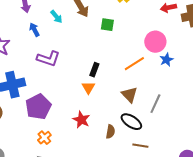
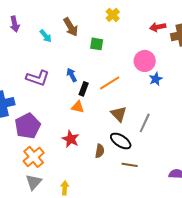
blue arrow: (34, 30) -> (72, 75), moved
orange line: (134, 64) -> (110, 83), moved
orange triangle: (88, 88) -> (78, 107), turned -48
orange cross: (44, 138) -> (34, 157), size x1.5

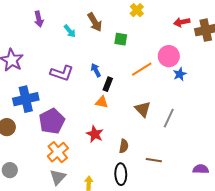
orange line: (110, 83) -> (142, 69), moved
black ellipse: (121, 141) -> (121, 174), moved, turned 55

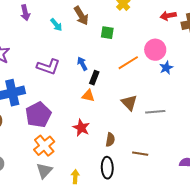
gray line: (169, 118) -> (155, 112), turned 60

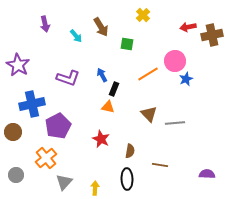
orange cross: (44, 146) -> (46, 158), moved

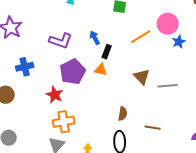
blue cross: (32, 104) -> (25, 67), size x0.7
purple pentagon: (58, 126) -> (73, 72), moved
red star: (101, 139) -> (55, 95), moved
orange cross: (46, 158) -> (64, 122), moved, turned 30

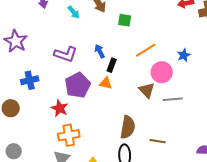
pink circle: (168, 24) -> (162, 72), moved
brown semicircle: (123, 114) -> (128, 127), size x1.6

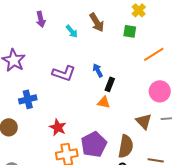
green square: (125, 20) -> (130, 31), moved
orange line: (146, 50) -> (154, 54), moved
purple pentagon: (78, 85) -> (94, 144), moved
brown triangle: (147, 90) -> (144, 121), moved

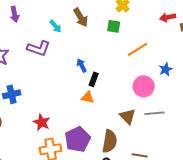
purple arrow: (41, 19) -> (15, 14), moved
purple L-shape: (64, 73) -> (39, 48), moved

